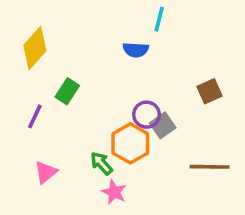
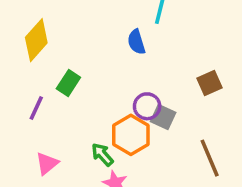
blue semicircle: (136, 50) -> (136, 42), turned 70
gray square: (163, 125) -> (163, 117), turned -30
brown line: (210, 167) -> (210, 158), turned 66

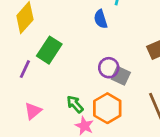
green rectangle: (68, 83) -> (49, 50), size x1.4
orange hexagon: (131, 135) -> (107, 108), moved

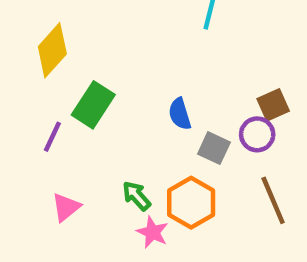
blue semicircle: (101, 19) -> (180, 114), moved
purple circle: (109, 68) -> (257, 134), moved

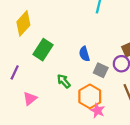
purple line: (52, 137) -> (15, 72), moved
green arrow: (137, 196) -> (64, 81), moved
pink star: (152, 232) -> (97, 111), moved

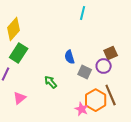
green rectangle: (43, 50) -> (19, 53), moved
orange hexagon: (90, 96) -> (96, 100), moved

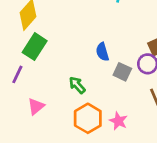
orange hexagon: (96, 100) -> (88, 118), moved

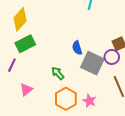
green rectangle: (35, 47) -> (25, 44), turned 30
gray square: (122, 72) -> (92, 63), size x1.6

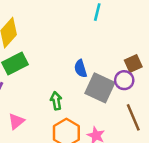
green arrow: (58, 73) -> (56, 101), turned 32

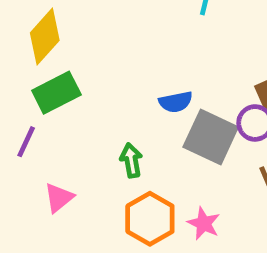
blue semicircle: (81, 69) -> (176, 102), turned -84

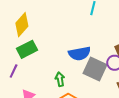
blue semicircle: (176, 102) -> (80, 53), size x1.5

